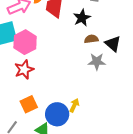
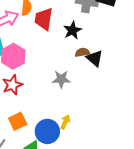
black triangle: (113, 44) -> (95, 58), moved
gray star: (97, 62) -> (61, 79), moved

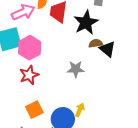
black star: (72, 30) -> (86, 22), size x1.4

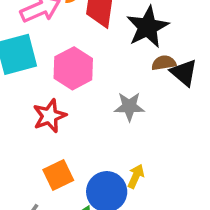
pink hexagon: (30, 48) -> (73, 68), moved

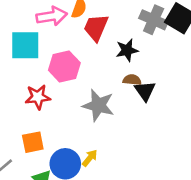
black star: (148, 27) -> (127, 50), size x0.7
gray star: (129, 106) -> (98, 105), size x1.4

